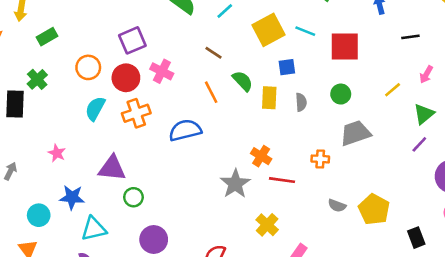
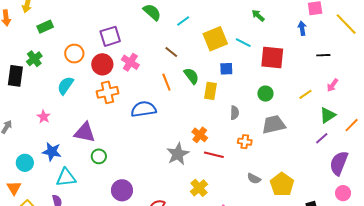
gray semicircle: (301, 102) -> (235, 113), moved
cyan semicircle: (95, 108) -> (65, 86), moved
purple circle: (154, 239) -> (122, 190), moved

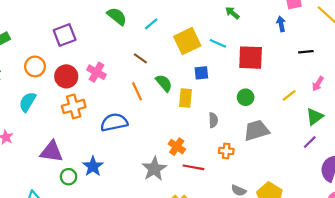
purple square: (110, 36) -> (65, 35), moved
blue star: (52, 152) -> (93, 166), moved, turned 30

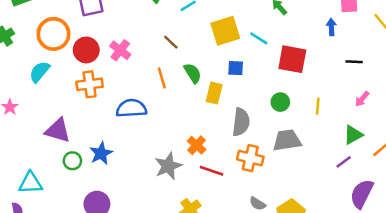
orange circle: (35, 66) -> (53, 34), size x1.4
yellow line: (289, 95) -> (318, 106), moved, turned -56
gray semicircle: (213, 120) -> (241, 122), size x1.6
orange cross: (226, 151) -> (250, 158), size x1.5

